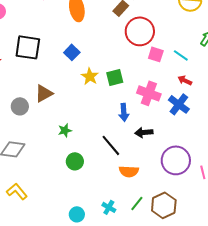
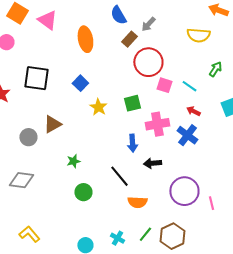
green square: (115, 77) -> (132, 103), moved
pink cross: (149, 93) -> (157, 124), turned -30
yellow L-shape: (17, 191) -> (29, 234), moved

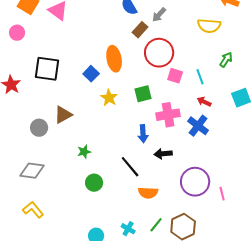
orange ellipse: (85, 39) -> (114, 59), moved
cyan line: (189, 86) -> (200, 77), turned 35
yellow L-shape: (29, 234) -> (33, 210), moved

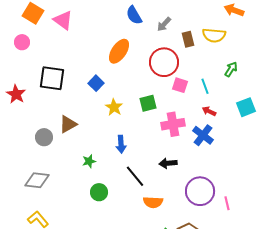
brown rectangle: (140, 30) -> (188, 39), moved, turned -56
orange ellipse: (114, 59) -> (119, 51), moved, turned 45
blue arrow: (143, 134) -> (121, 144), moved

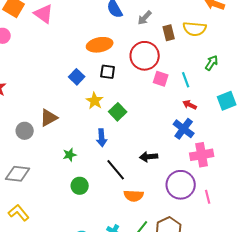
orange ellipse: (119, 51) -> (100, 45), turned 45
black square: (52, 78) -> (108, 72), moved, size x0.6
green square: (148, 103) -> (118, 112), moved, turned -30
pink cross: (173, 124) -> (202, 155), moved

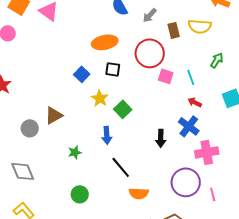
black arrow: (149, 157) -> (161, 138), moved, turned -84
gray diamond: (18, 174) -> (23, 171), turned 60
green circle: (80, 186) -> (80, 194), moved

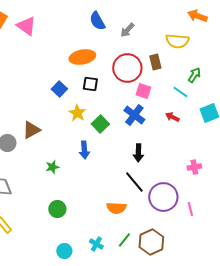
brown rectangle: (174, 30) -> (155, 62), moved
cyan line: (191, 77) -> (180, 92), moved, turned -35
blue cross: (189, 126) -> (134, 115), moved
pink cross: (207, 152) -> (194, 167), moved, size x0.6
black line: (121, 167) -> (134, 182), moved

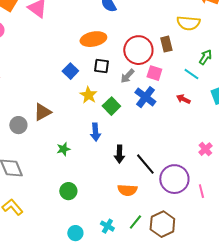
gray arrow: (127, 30) -> (127, 76), moved
black arrow: (138, 153) -> (119, 154), moved
pink cross: (194, 167) -> (205, 149), turned -32

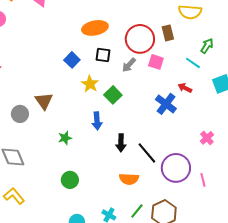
blue cross: (145, 97) -> (166, 104), moved
brown triangle: (42, 112) -> (44, 101), turned -36

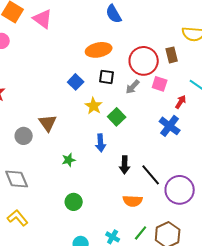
red arrow: (185, 88) -> (181, 102), moved, turned 96

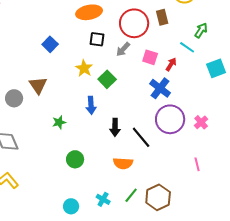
blue square: (76, 82) -> (50, 44), moved
pink square: (160, 84) -> (150, 57), moved
purple circle: (180, 190) -> (170, 119), moved
green circle: (74, 202) -> (75, 159), moved

